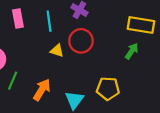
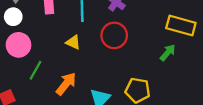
yellow triangle: (57, 51) -> (73, 42), moved

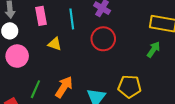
yellow triangle: (73, 42) -> (55, 44), moved
green line: (36, 70) -> (35, 89), moved

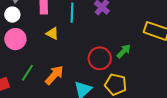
red circle: (103, 39) -> (100, 58), moved
green arrow: (153, 49) -> (124, 51), moved

